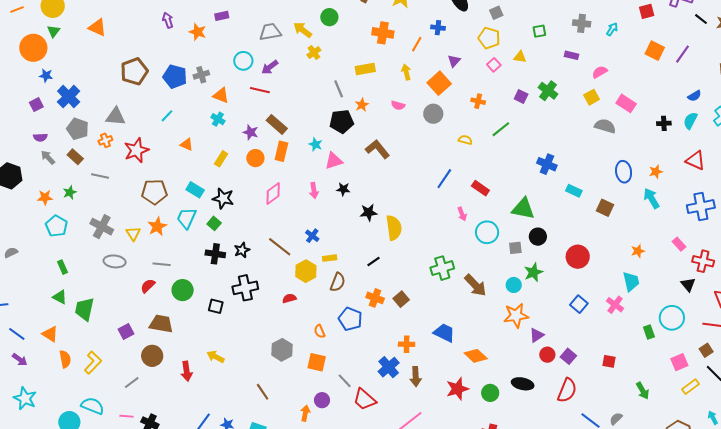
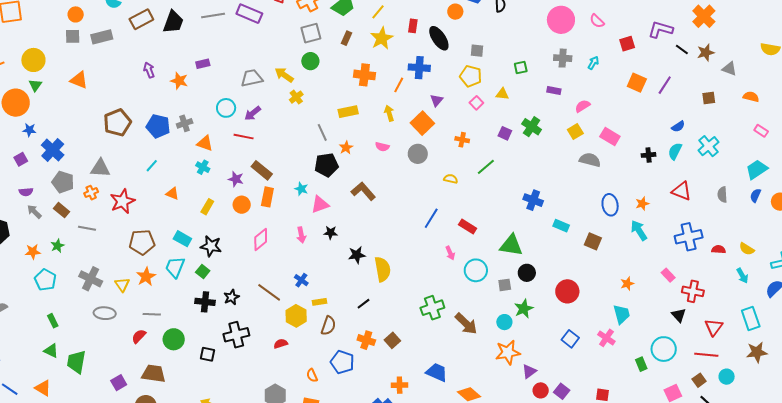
gray square: (496, 13) -> (477, 51), turned 32
blue cross: (438, 28) -> (419, 68), size x1.5

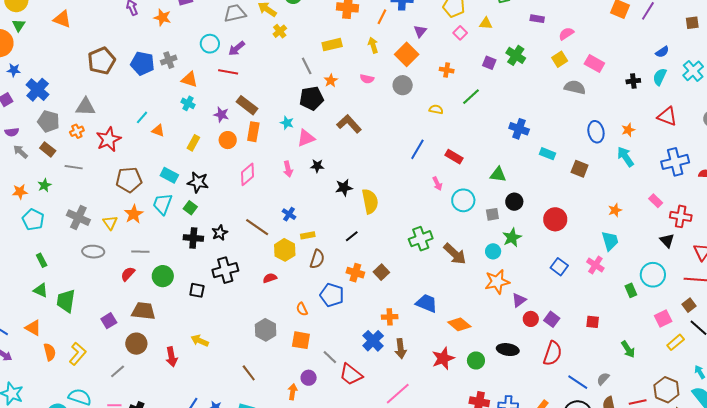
cyan line: (152, 166) -> (142, 117), moved
green triangle: (511, 245) -> (498, 175), size x0.7

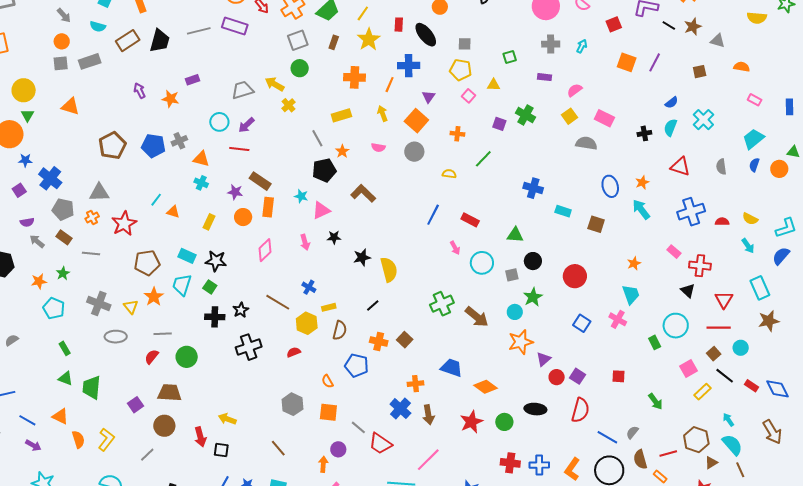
black square: (197, 290) -> (221, 450), moved

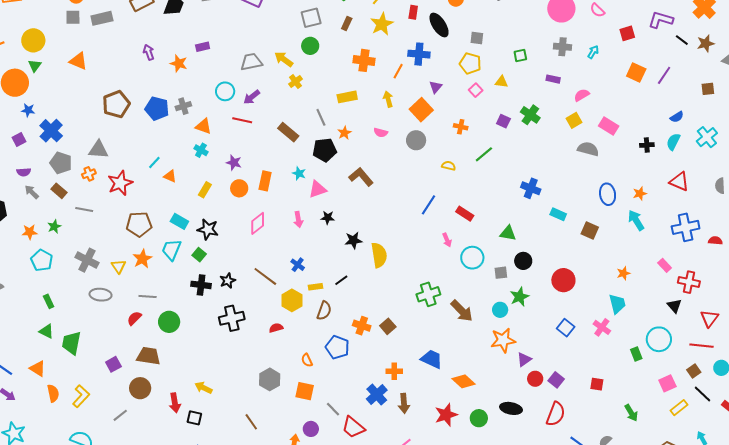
brown rectangle: (260, 181) -> (288, 132), moved
black line: (373, 305) -> (341, 280), moved

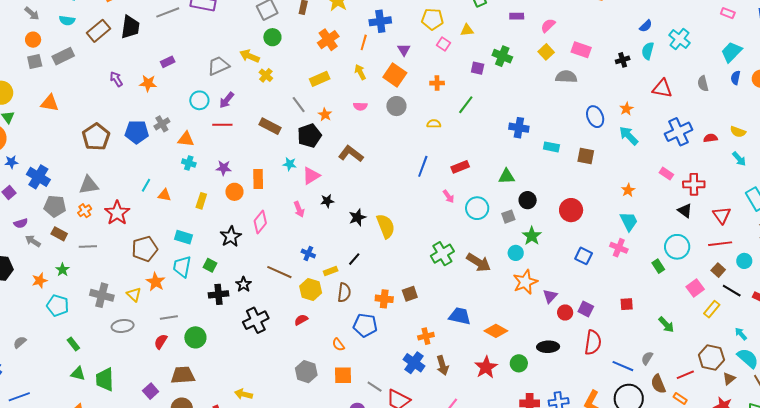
orange cross: (364, 60) -> (328, 40), turned -30
red rectangle: (465, 214) -> (460, 167), turned -42
black star: (208, 229) -> (231, 237), moved, turned -30
brown square: (388, 326) -> (410, 294), turned 35

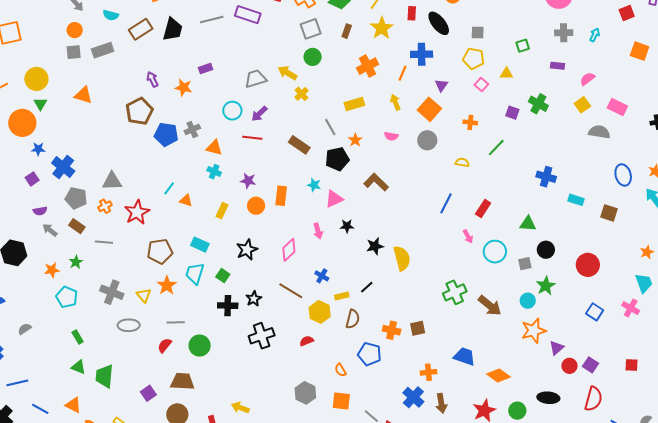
brown pentagon: (96, 137) -> (139, 111), moved
red rectangle: (460, 167) -> (483, 208), turned -42
pink diamond: (260, 222) -> (289, 250), moved

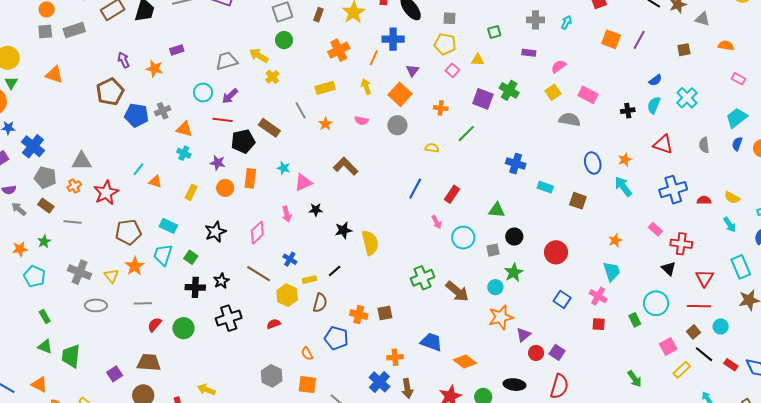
purple square: (512, 113) -> (483, 99), size x1.5
black pentagon: (337, 159) -> (243, 141), moved
red semicircle: (165, 345) -> (155, 325), moved
green circle: (200, 346) -> (183, 328), moved
red square: (631, 365) -> (599, 324), moved

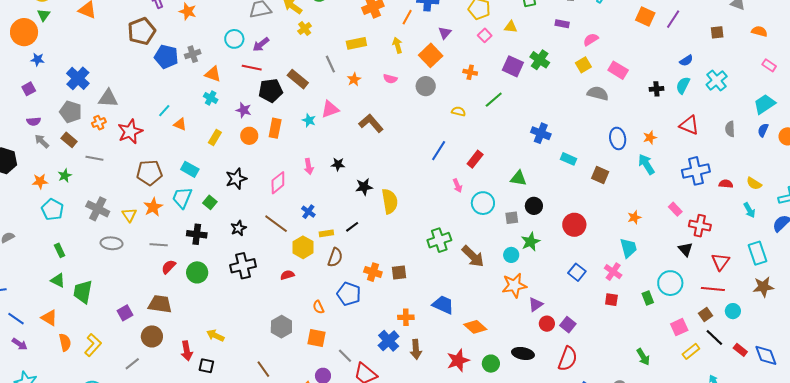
blue cross: (33, 146) -> (78, 78), moved
pink triangle: (303, 182) -> (330, 109), moved
black cross: (195, 287) -> (197, 234), moved

